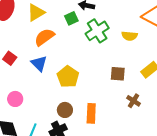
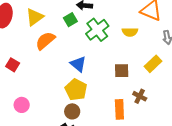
blue triangle: (39, 63) -> (78, 64), moved
yellow pentagon: (68, 77) -> (76, 90), moved
orange rectangle: (91, 113) -> (119, 109), moved

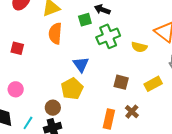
orange semicircle: (45, 41) -> (55, 33), turned -60
red square: (13, 65) -> (17, 48), turned -32
brown circle: (72, 111) -> (53, 108), moved

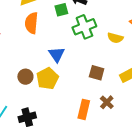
brown circle: (53, 108) -> (25, 77), moved

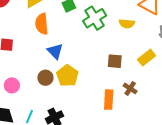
blue triangle: (57, 54) -> (55, 51), moved

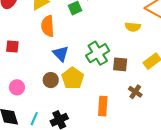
green cross: (95, 18) -> (98, 53), moved
orange rectangle: (109, 100) -> (103, 106), moved

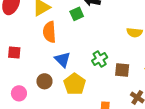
green cross: (98, 53) -> (100, 59), size x0.7
brown circle: (51, 80) -> (44, 81), moved

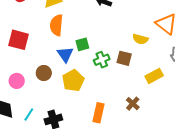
green square: (77, 14) -> (82, 44), moved
red square: (14, 53) -> (18, 40), size x1.5
brown square: (122, 70) -> (124, 58), moved

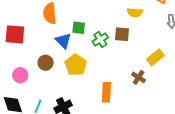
green square: (82, 44) -> (79, 28), turned 32
yellow rectangle: (154, 76) -> (155, 57), moved

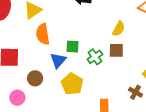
yellow semicircle: (135, 12) -> (119, 29), moved, turned -63
blue triangle: (63, 41) -> (58, 60), turned 30
brown circle: (46, 63) -> (35, 78), moved

